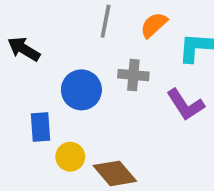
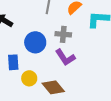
purple L-shape: (185, 105) -> (65, 57), moved

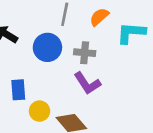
blue circle: (35, 42) -> (47, 47), moved

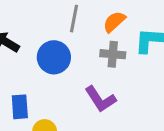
gray cross: (85, 53) -> (113, 54), moved

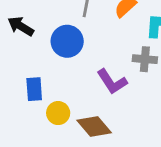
gray cross: (113, 54) -> (145, 59), moved

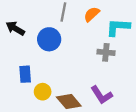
purple L-shape: (112, 82) -> (102, 95), moved

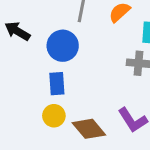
blue rectangle: (25, 74) -> (57, 84), moved

